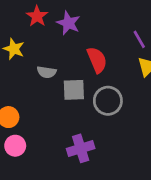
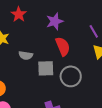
purple star: (68, 23) -> (55, 21), moved, turned 30

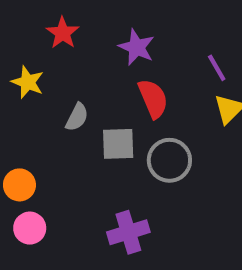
purple star: (55, 21) -> (137, 47), turned -30
gray semicircle: (26, 55) -> (77, 117), turned -72

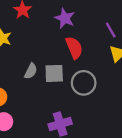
gray semicircle: (77, 117) -> (31, 71), moved

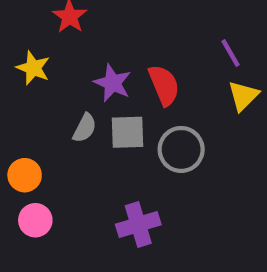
purple star: (65, 18) -> (113, 83), moved

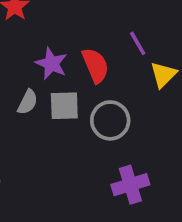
purple line: (230, 53) -> (138, 43), moved
purple cross: (138, 224) -> (130, 185), moved

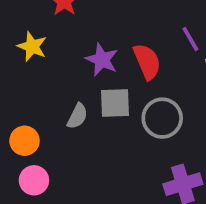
gray semicircle: (28, 102) -> (77, 116), moved

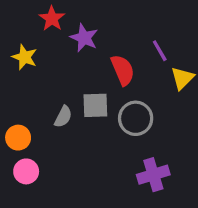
purple star: (102, 60) -> (84, 38), moved

